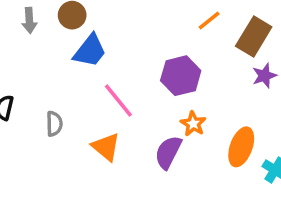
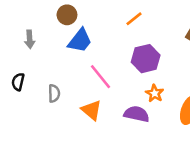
gray arrow: (29, 20) -> (30, 39), moved
orange line: (209, 20) -> (134, 19), moved
purple semicircle: (168, 152) -> (137, 114), turned 75

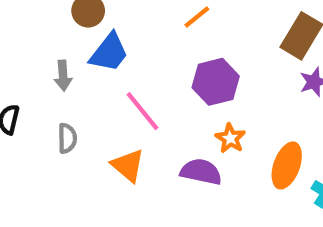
gray arrow: (30, 39) -> (63, 76), moved

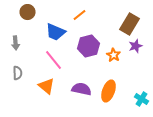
blue trapezoid: (109, 53) -> (56, 32), moved, turned 75
orange star: (230, 138) -> (114, 55), moved
orange ellipse: (287, 165) -> (108, 91), moved

